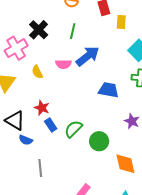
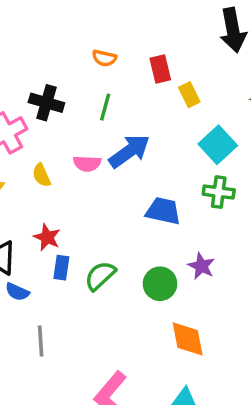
yellow rectangle: (121, 22) -> (189, 95), turned -32
black cross: (39, 30) -> (46, 103), turned -30
blue rectangle: (51, 125) -> (61, 268), turned 40
green circle: (99, 141) -> (160, 284), moved

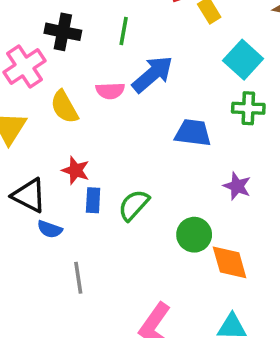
yellow semicircle: (42, 175) -> (64, 107), size x1.4
green circle: (160, 284) -> (194, 235), moved

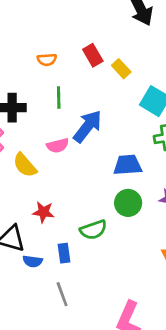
blue rectangle: (93, 200) -> (64, 253), moved
green semicircle: (134, 205) -> (93, 230), turned -140
green circle: (194, 235) -> (128, 203), moved

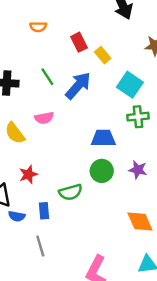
orange semicircle: (47, 60) -> (38, 27), moved
green line: (59, 98) -> (47, 77), turned -36
blue arrow: (88, 126) -> (78, 86), moved
red star: (43, 212) -> (28, 174), turned -30

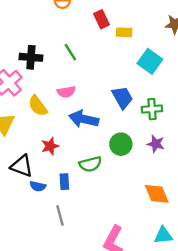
yellow rectangle: (103, 55) -> (124, 32), turned -49
blue arrow: (78, 86) -> (84, 119), moved, turned -120
green cross: (138, 117) -> (152, 109), moved
blue trapezoid: (103, 138) -> (122, 98), moved, turned 60

